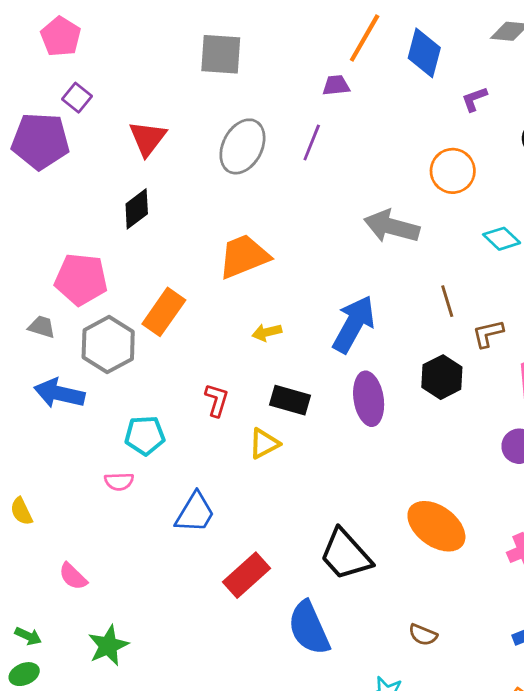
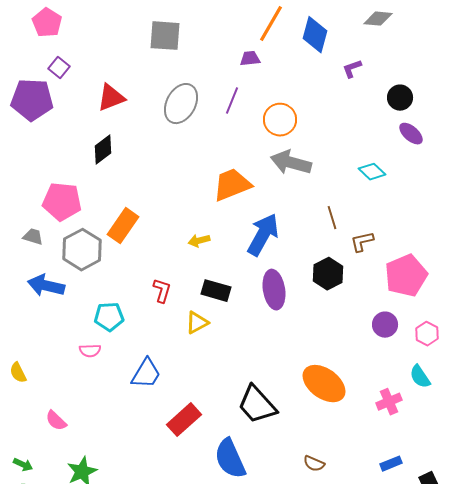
red triangle: (148, 138) -> (111, 98), turned 32
orange circle: (453, 171) -> (280, 120), moved
orange trapezoid: (244, 256) -> (232, 185), moved

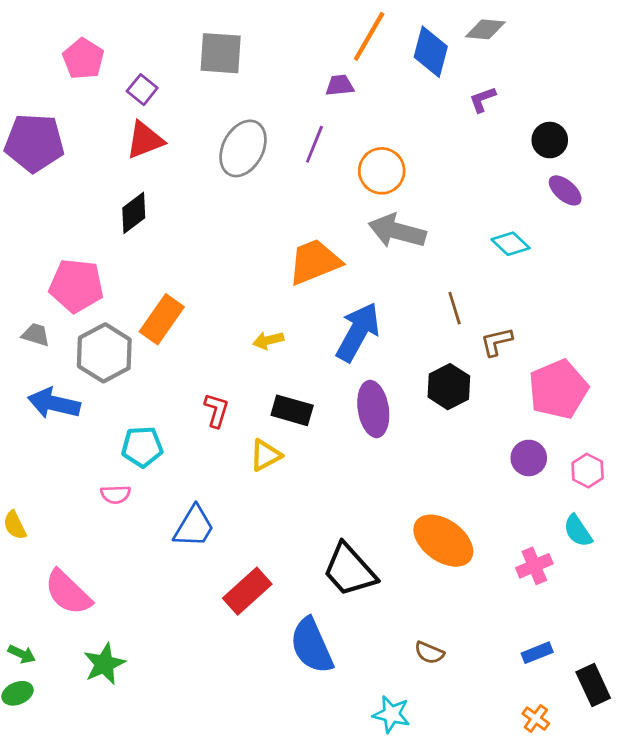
gray diamond: (378, 19) -> (485, 29), moved
pink pentagon: (47, 23) -> (83, 59), moved
purple square: (59, 68) -> (142, 90), moved
pink semicircle: (56, 421) -> (68, 592), size x1.6

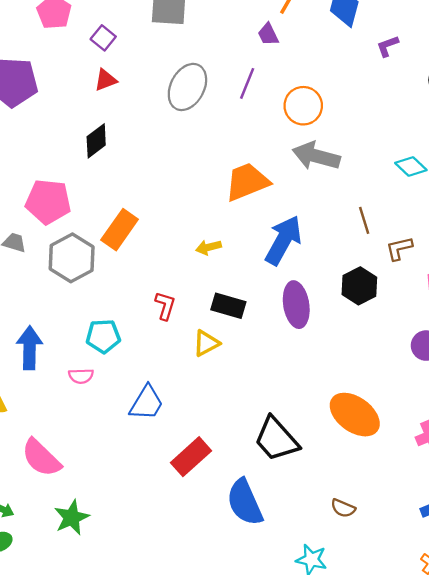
purple trapezoid: (340, 85) -> (268, 34), turned -110
red triangle: (145, 140) -> (106, 80), size x0.7
blue arrow: (54, 403) -> (29, 348), moved, turned 78

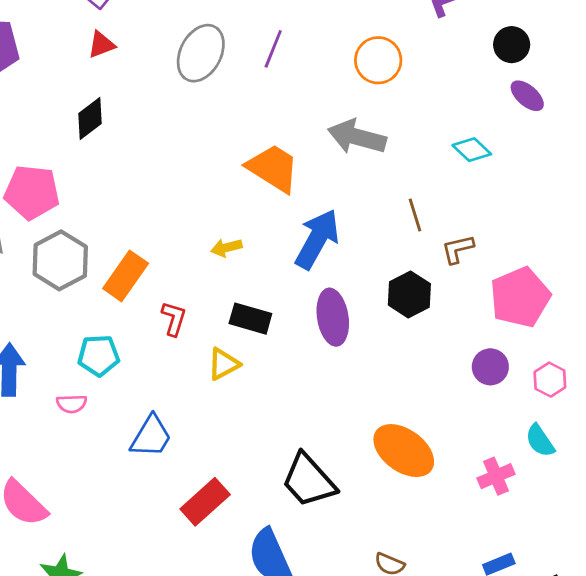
orange circle: (303, 106) -> (378, 60), moved
orange trapezoid: (247, 182) -> (273, 168), turned 54
orange rectangle: (120, 230) -> (126, 276), moved

